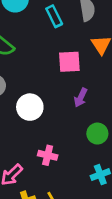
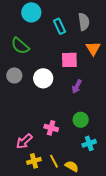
white circle: (30, 107) -> (43, 78), moved
green circle: (97, 134) -> (81, 120), moved

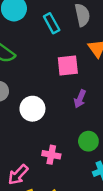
white circle: (43, 78) -> (32, 109), moved

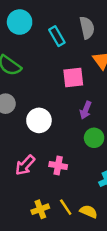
green circle: (88, 141) -> (94, 138), moved
pink arrow: (18, 175) -> (25, 165), moved

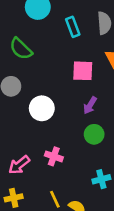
pink arrow: (25, 165) -> (19, 165), moved
yellow cross: (40, 209) -> (14, 198), moved

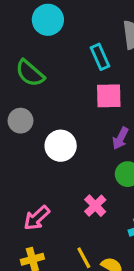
cyan rectangle: (73, 27) -> (100, 57), moved
pink cross: (54, 156) -> (95, 206), moved, turned 30

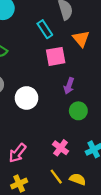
pink cross: (95, 206) -> (61, 148), moved

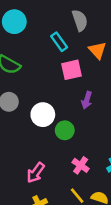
green circle: (78, 111) -> (65, 130), moved

